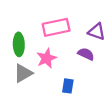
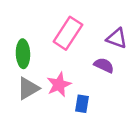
pink rectangle: (56, 27) -> (68, 33), turned -45
pink star: (47, 58) -> (59, 85), moved

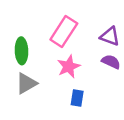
purple semicircle: (104, 65) -> (111, 62), moved
pink star: (59, 85) -> (69, 67), moved

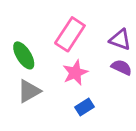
green ellipse: (21, 51) -> (24, 55), turned -30
blue rectangle: (77, 98) -> (85, 107), turned 49

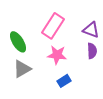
purple semicircle: (122, 67) -> (92, 51), turned 63
pink star: (75, 73) -> (57, 55), turned 30

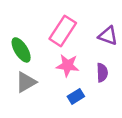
purple semicircle: (92, 51) -> (102, 73), moved

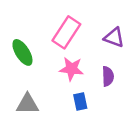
gray triangle: (26, 82) -> (27, 104), moved, turned 30
blue rectangle: (76, 96) -> (80, 101), turned -70

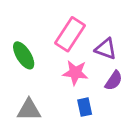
purple triangle: (114, 37) -> (106, 49), moved
purple semicircle: (108, 76) -> (114, 81), turned 36

